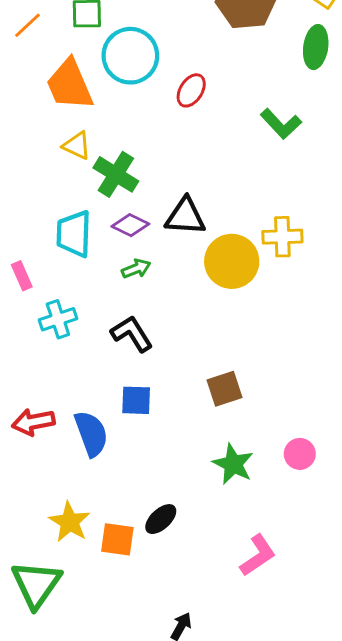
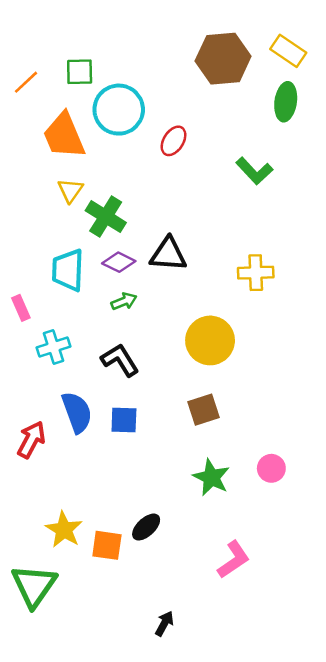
yellow triangle: (77, 145) -> (70, 190), turned 40
yellow circle: (232, 261) -> (210, 340), moved
red arrow: (33, 422) -> (31, 440), turned 129
blue semicircle: (91, 434) -> (77, 412), moved

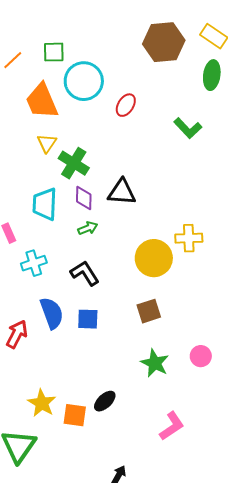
purple diamond: (119, 262) -> (84, 198), turned 65
yellow cross: (256, 273) -> (189, 238), moved

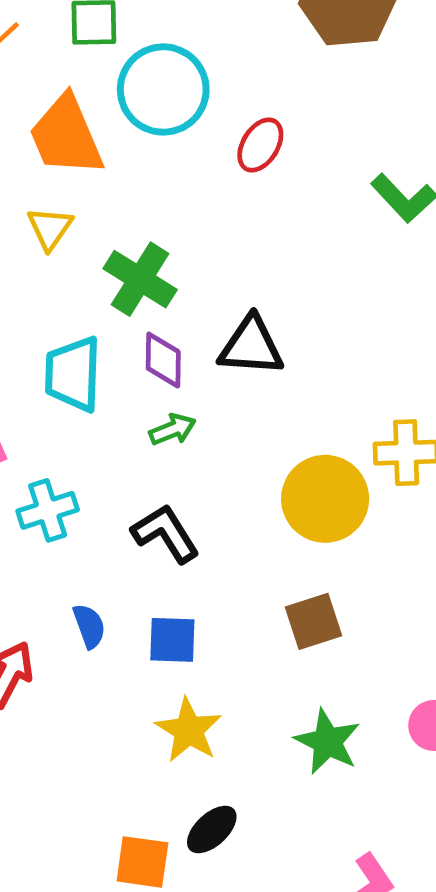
yellow triangle: (47, 143) -> (50, 228), moved
blue semicircle: (52, 313) -> (89, 626), size x0.6
yellow star: (42, 403) -> (189, 730), moved

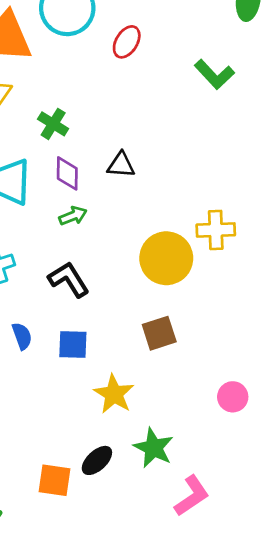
green cross: (140, 279) -> (53, 124), size x0.7
black triangle: (251, 346) -> (121, 165), size x0.7
yellow star: (189, 730) -> (114, 394), moved
green star: (327, 742) -> (154, 448), moved

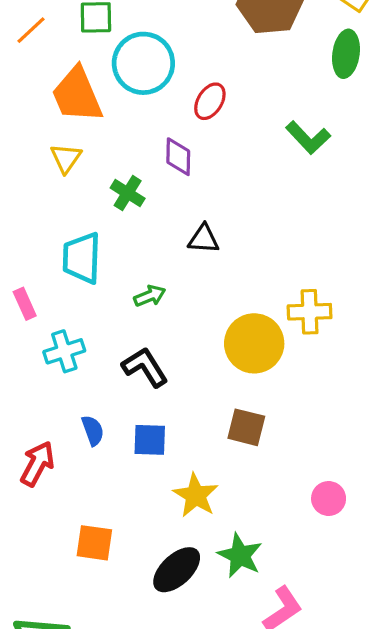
purple diamond: (67, 173) -> (178, 157), moved
brown square: (159, 333) -> (246, 427), turned 32
black ellipse: (97, 460) -> (177, 570), size x1.4
orange square: (55, 480) -> (94, 543), moved

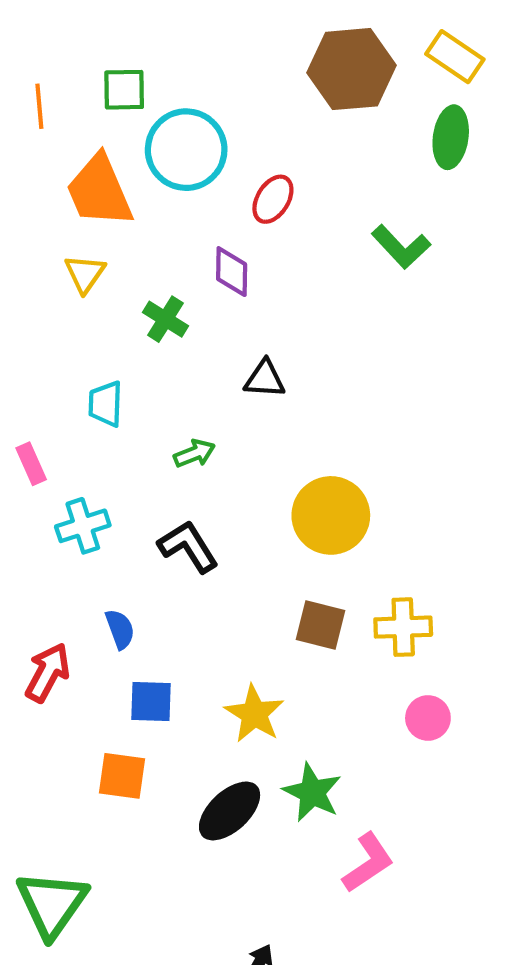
orange line: (31, 30) -> (39, 106), turned -52
cyan trapezoid: (82, 258) -> (106, 404), size x0.7
yellow cross: (310, 312) -> (403, 627), moved
blue square: (150, 440) -> (151, 701), moved

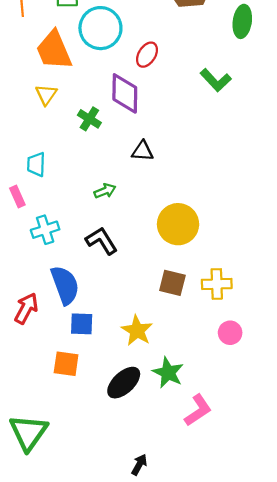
purple diamond: (232, 272) -> (125, 93), size x1.5
cyan trapezoid: (106, 404) -> (36, 164), moved
blue semicircle: (120, 629) -> (65, 285), size x1.8

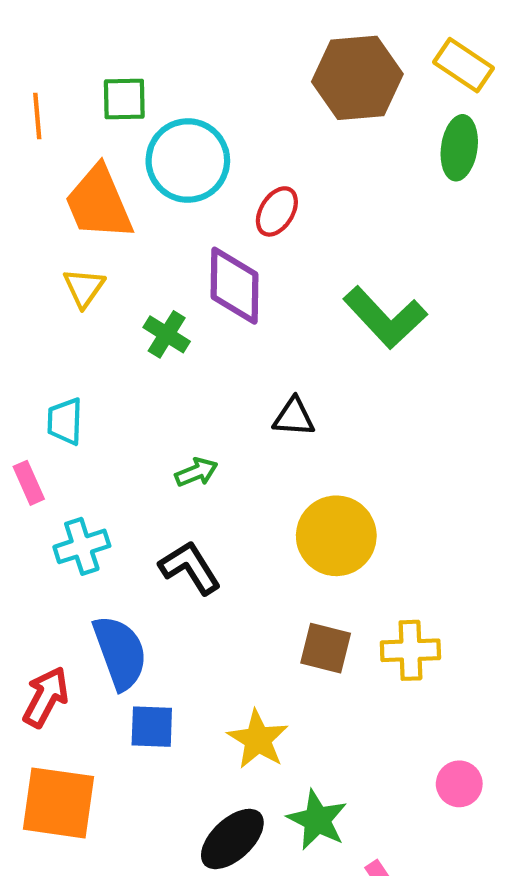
green L-shape: (216, 80) -> (385, 317), moved, size x1.4
black triangle: (143, 151) -> (294, 417), moved
pink circle: (230, 333) -> (459, 784), moved
orange square: (66, 364) -> (59, 803), moved, size x1.5

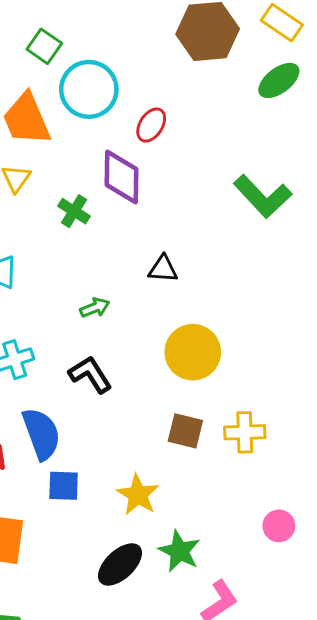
green square: (124, 99) -> (44, 46), turned 36
green ellipse: (459, 148) -> (279, 80), turned 45
green L-shape: (385, 317) -> (263, 196), moved

